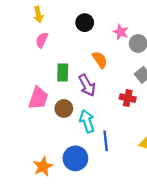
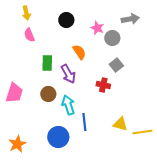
pink semicircle: (42, 40) -> (29, 35), turned -48
pink trapezoid: (38, 98) -> (14, 93), moved
orange star: (43, 167) -> (17, 144), moved

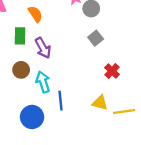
orange semicircle: (79, 52) -> (35, 14), moved
red cross: (103, 85) -> (112, 71), moved, turned 32

